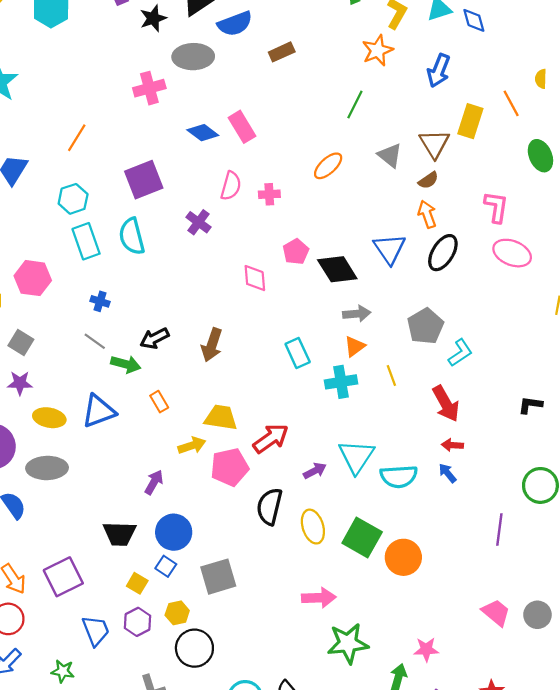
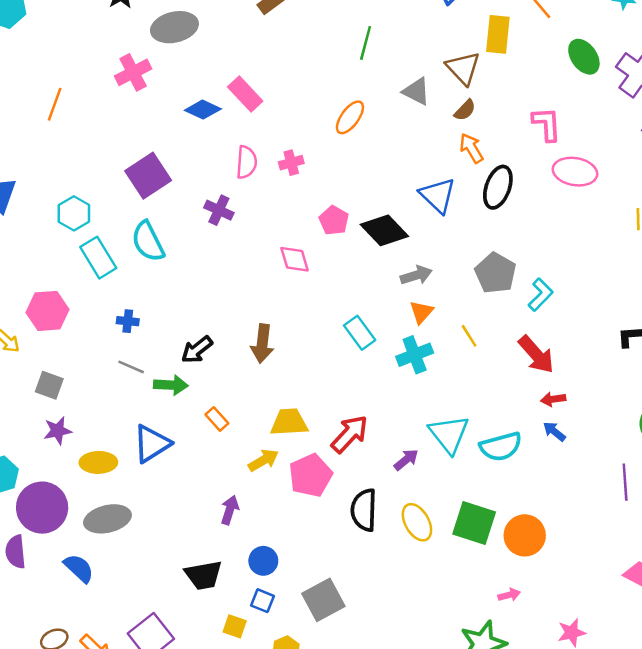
orange line: (77, 138) -> (55, 104), moved
blue circle: (174, 532) -> (263, 561), size x0.7
pink arrow: (319, 598) -> (509, 595), moved, size x0.6

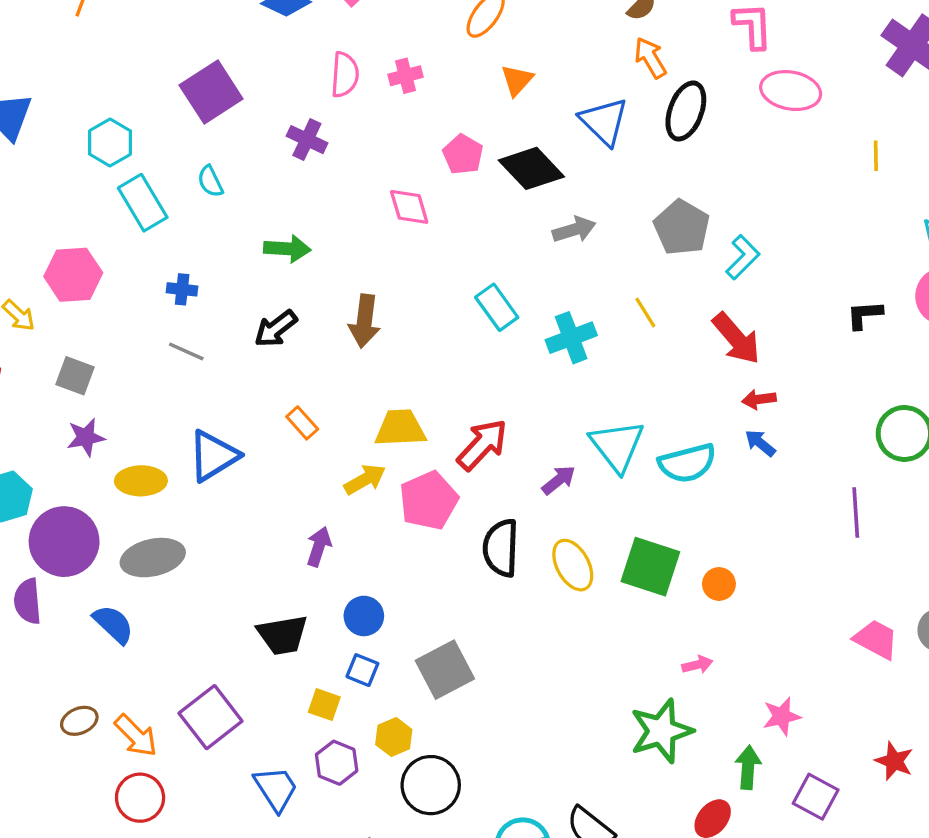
cyan semicircle: (148, 241) -> (210, 181), size x0.6
orange triangle: (421, 312) -> (517, 80), moved
green arrow: (171, 385) -> (287, 249), moved
orange circle: (525, 535) -> (719, 584), size x0.6

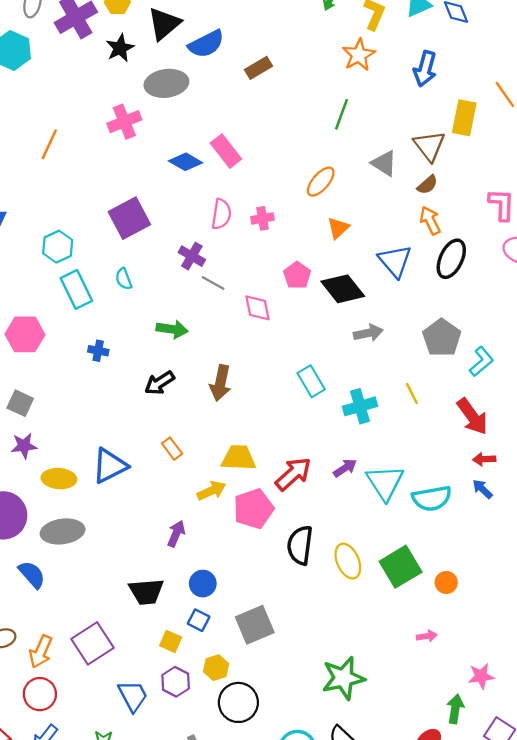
gray line: (186, 351) -> (213, 283), moved
purple arrow: (559, 480) -> (345, 468), moved
green square: (650, 567) -> (401, 567), turned 36
green star: (661, 731) -> (343, 678), moved
orange arrow: (136, 736) -> (41, 652), turned 64

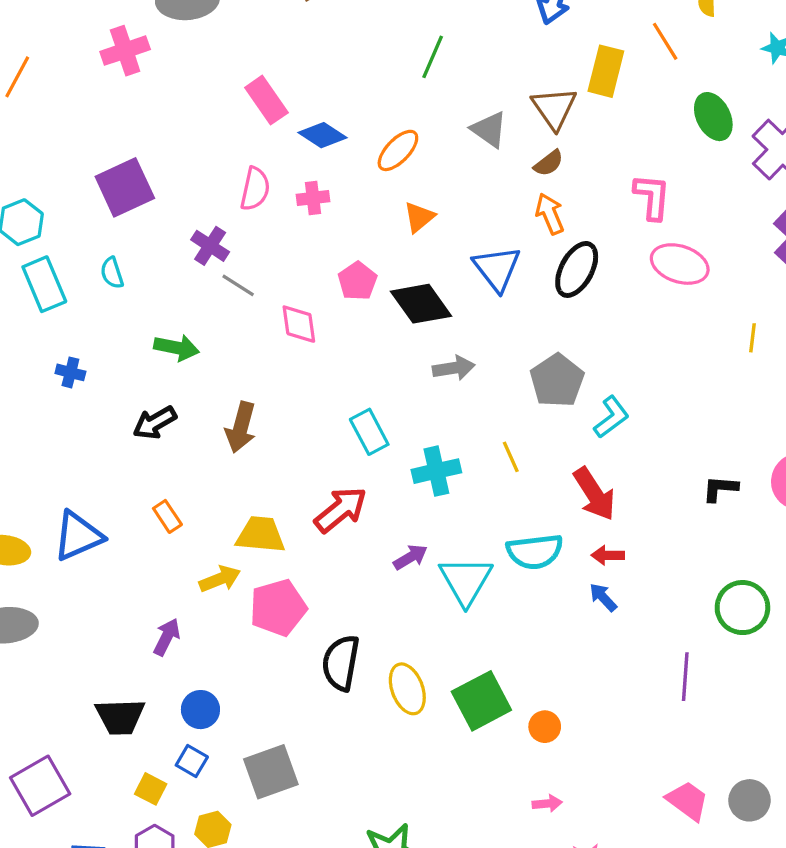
blue diamond: (186, 162) -> (323, 135), moved
red arrow: (293, 474) -> (341, 510), moved
cyan semicircle: (432, 498) -> (535, 552), moved
pink arrow: (427, 636) -> (547, 803), moved

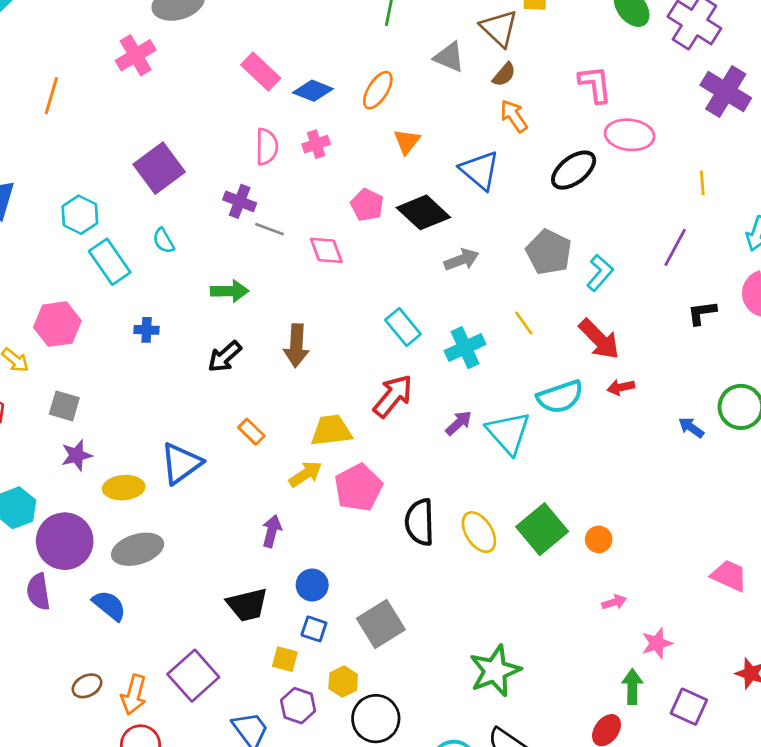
black ellipse: (577, 269) -> (574, 170), moved, turned 36
blue arrow: (603, 597) -> (691, 427), moved
purple line: (685, 677) -> (675, 247), moved, turned 36

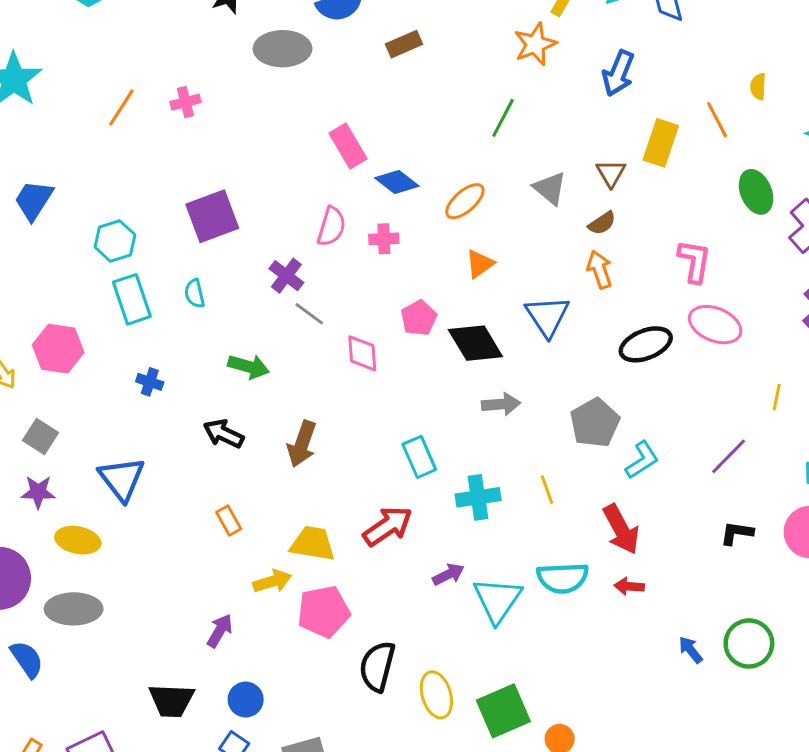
brown triangle: (499, 28) -> (611, 173), size x0.7
pink cross: (136, 55) -> (186, 102), moved, size x0.7
black arrow: (225, 357) -> (223, 434), turned 51
blue triangle: (181, 463) -> (122, 479), moved, turned -48

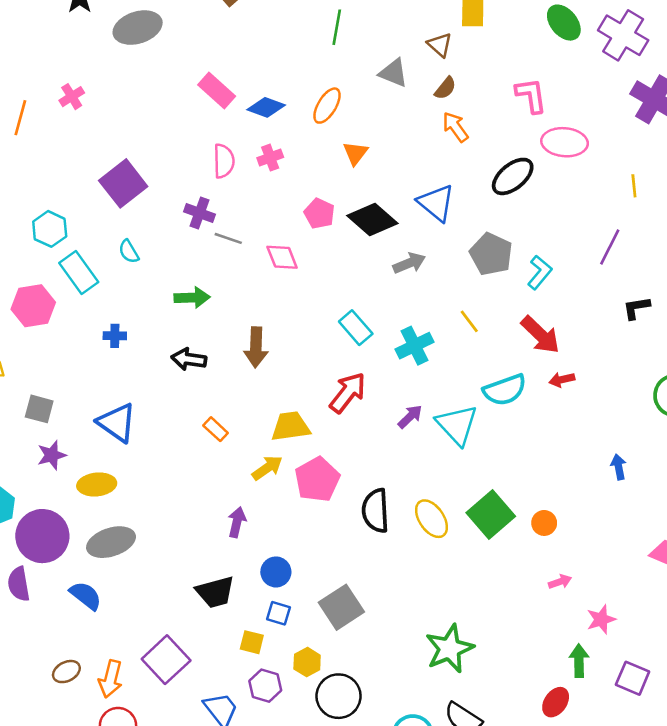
blue triangle: (547, 316) -> (436, 203), moved
pink hexagon: (58, 349) -> (33, 306), moved
blue arrow: (691, 650) -> (619, 467), moved, turned 45

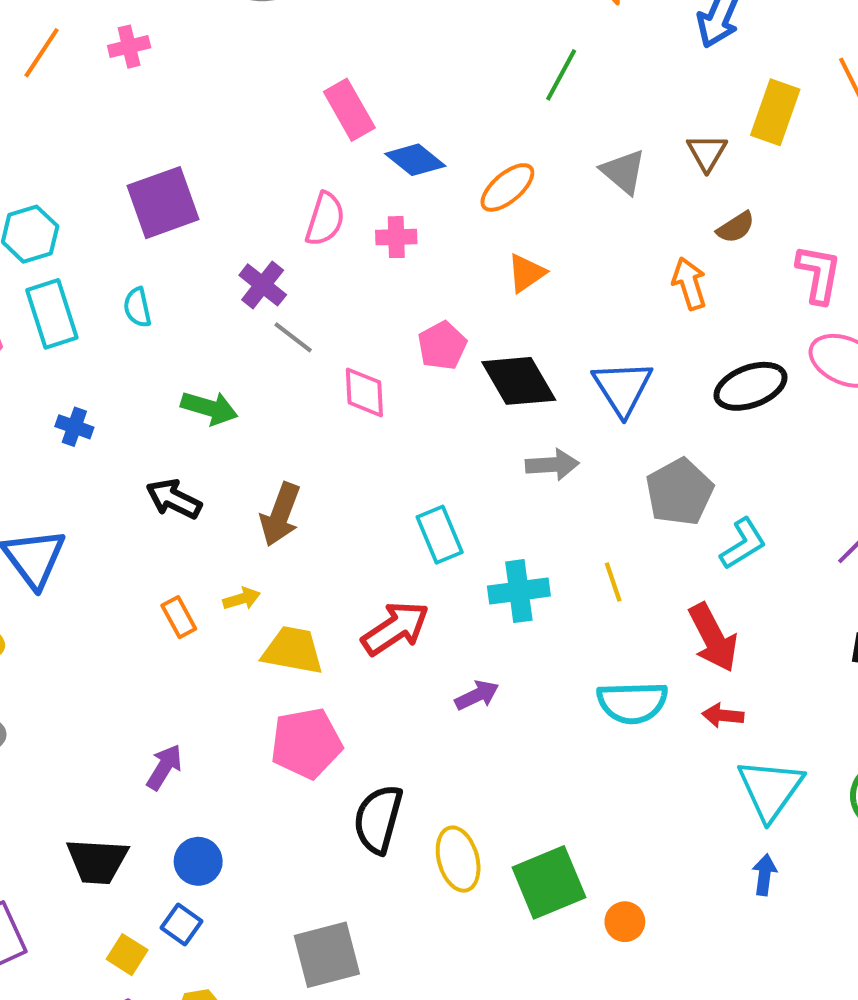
brown semicircle: (445, 88) -> (736, 227), moved
cyan triangle: (457, 425) -> (770, 789), moved
yellow arrow: (267, 468) -> (242, 599), moved, size x0.7
gray square: (341, 607) -> (327, 955), moved

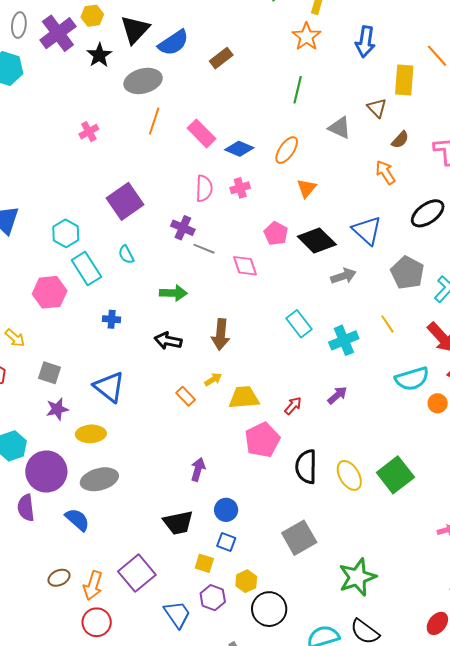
orange line: (42, 53) -> (154, 121), moved
red arrow: (395, 628) -> (293, 406), moved, size x0.6
orange circle: (625, 922) -> (438, 403), moved

